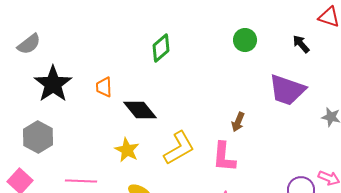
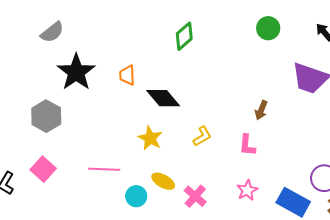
gray hexagon: (38, 137) -> (46, 116), moved
yellow L-shape: (179, 148) -> (202, 136), size x0.6
pink L-shape: (224, 157) -> (247, 145), size x0.7

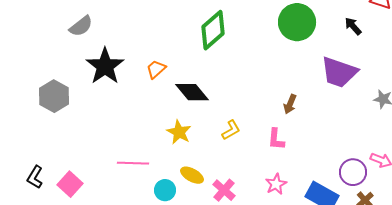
green circle: (268, 28) -> (297, 22), size x1.6
green diamond: (184, 36) -> (213, 30), size x1.4
orange trapezoid: (127, 75) -> (156, 69), turned 50
gray hexagon: (46, 116) -> (54, 96), moved
pink square: (43, 169) -> (70, 184), moved

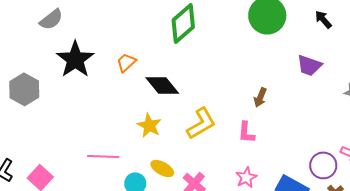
purple trapezoid: (339, 72) -> (309, 65), size x0.7
yellow L-shape: (231, 130) -> (201, 123), size x1.6

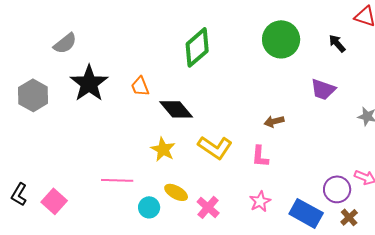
orange trapezoid: (126, 62) -> (140, 86), turned -70
gray hexagon: (24, 89) -> (33, 95), moved
brown arrow: (260, 97) -> (274, 121), turned 54
yellow L-shape: (201, 123) -> (215, 147), turned 64

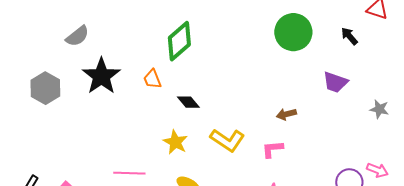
green diamond: (197, 47) -> (179, 41), moved
black diamond: (176, 109) -> (188, 102), size x0.7
pink L-shape: (260, 156) -> (272, 149), turned 80

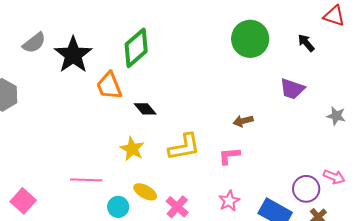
black star: (101, 76) -> (73, 55), moved
orange trapezoid: (152, 79) -> (109, 86), size x1.4
yellow L-shape: (227, 140) -> (184, 147), turned -44

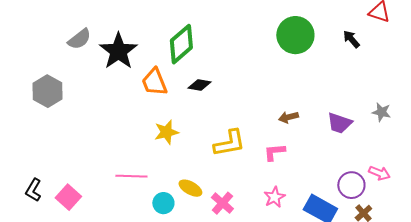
purple trapezoid: (292, 89) -> (339, 123), moved
black diamond: (145, 109) -> (199, 85), moved, turned -40
yellow star: (132, 149) -> (166, 132), moved, turned 30

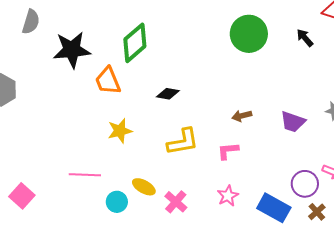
gray semicircle: (79, 39) -> (31, 22), moved, turned -35
black star: (118, 51) -> (72, 50), turned 30
black diamond: (199, 85) -> (168, 94), moved

